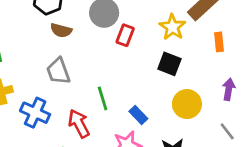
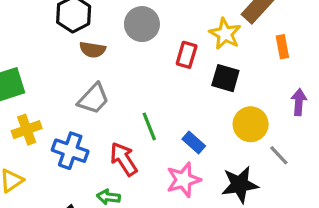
red rectangle: (125, 35) -> (187, 55), moved
gray trapezoid: (58, 71) -> (93, 99), turned -112
gray line: (227, 131) -> (279, 155), moved

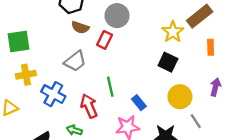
red rectangle: (187, 55) -> (105, 40), moved

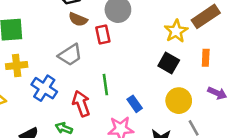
red rectangle: (105, 40) -> (103, 35), turned -42
orange rectangle: (211, 47) -> (206, 58), moved
purple arrow: (215, 87) -> (217, 93), turned 96

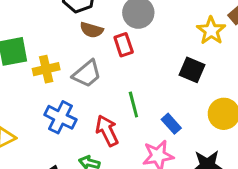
black square: (169, 63) -> (192, 70), moved
yellow cross: (17, 65) -> (46, 69), moved

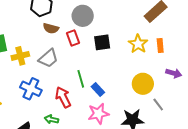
yellow star: (211, 31) -> (138, 44), moved
black square: (192, 70) -> (102, 42), moved, turned -30
blue rectangle: (171, 124) -> (98, 90), moved

